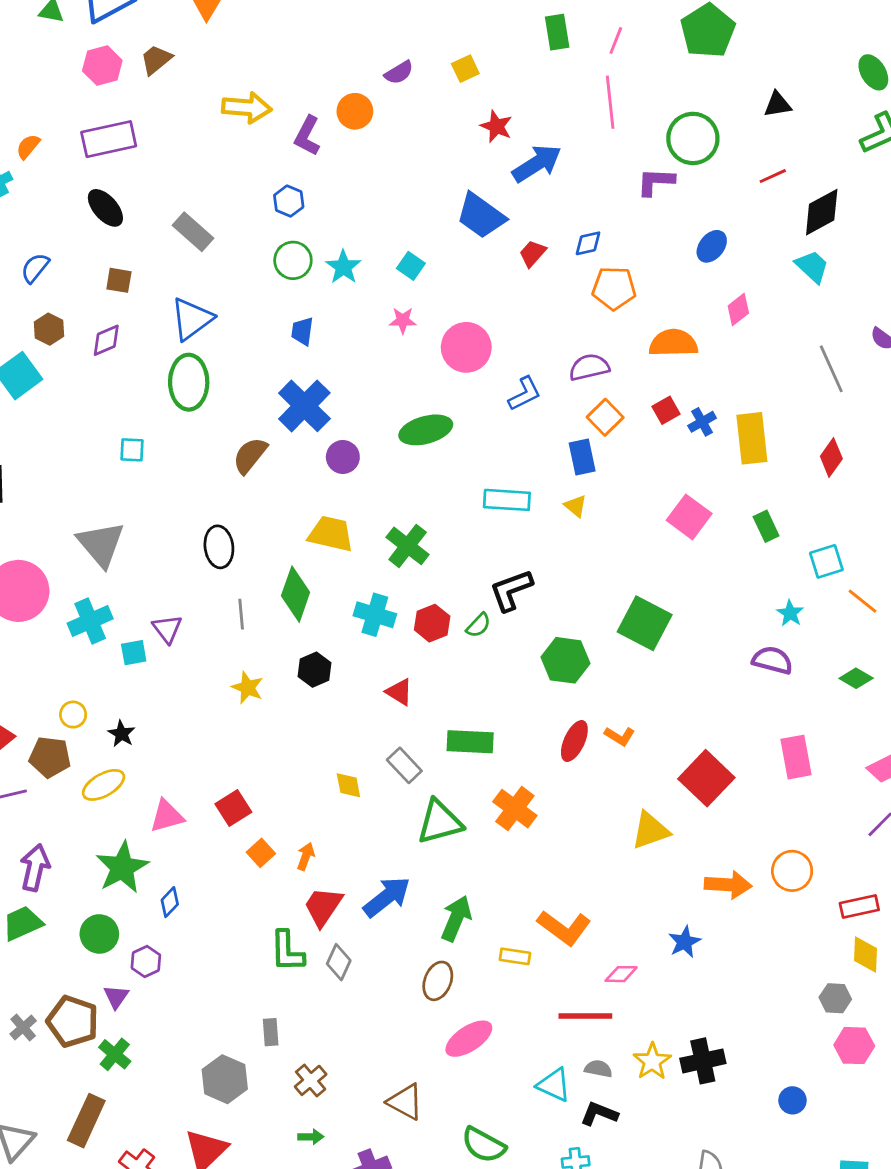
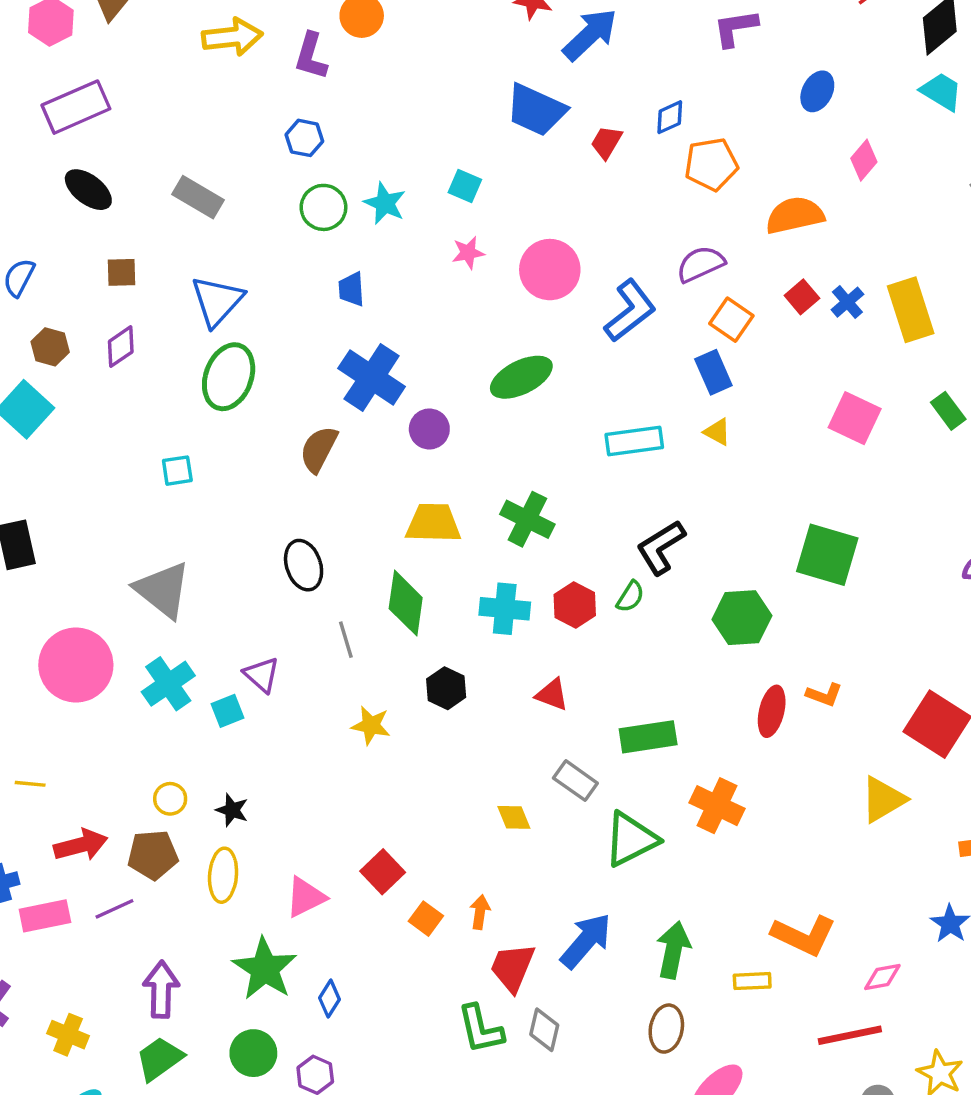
green ellipse: (189, 382) -> (229, 377), turned 32
blue L-shape: (525, 394) -> (630, 311), size x1.4
yellow ellipse: (104, 785) -> (223, 875), turned -45

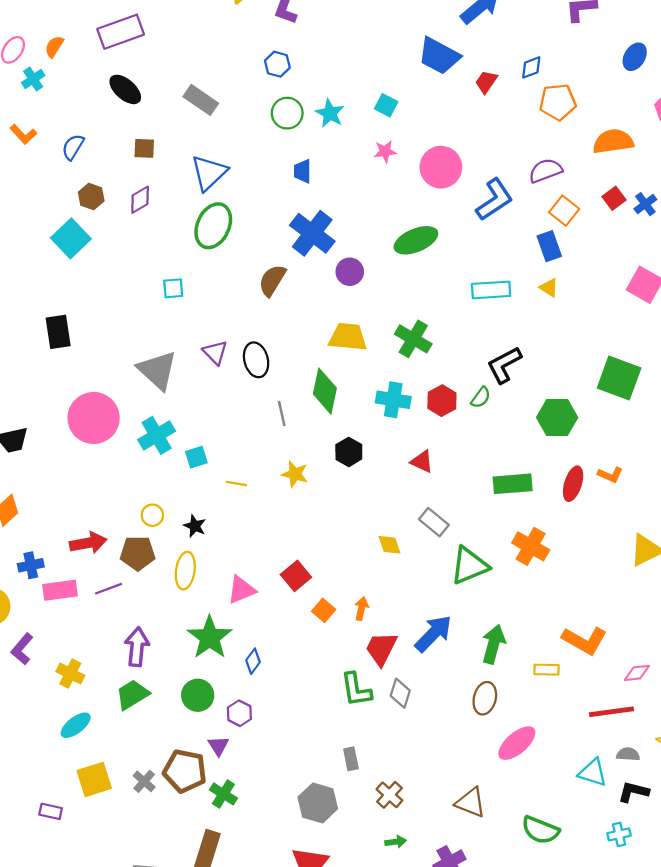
purple triangle: (262, 675) -> (215, 352), moved
green rectangle: (648, 737) -> (513, 484), moved
yellow line: (30, 784) -> (236, 484), moved

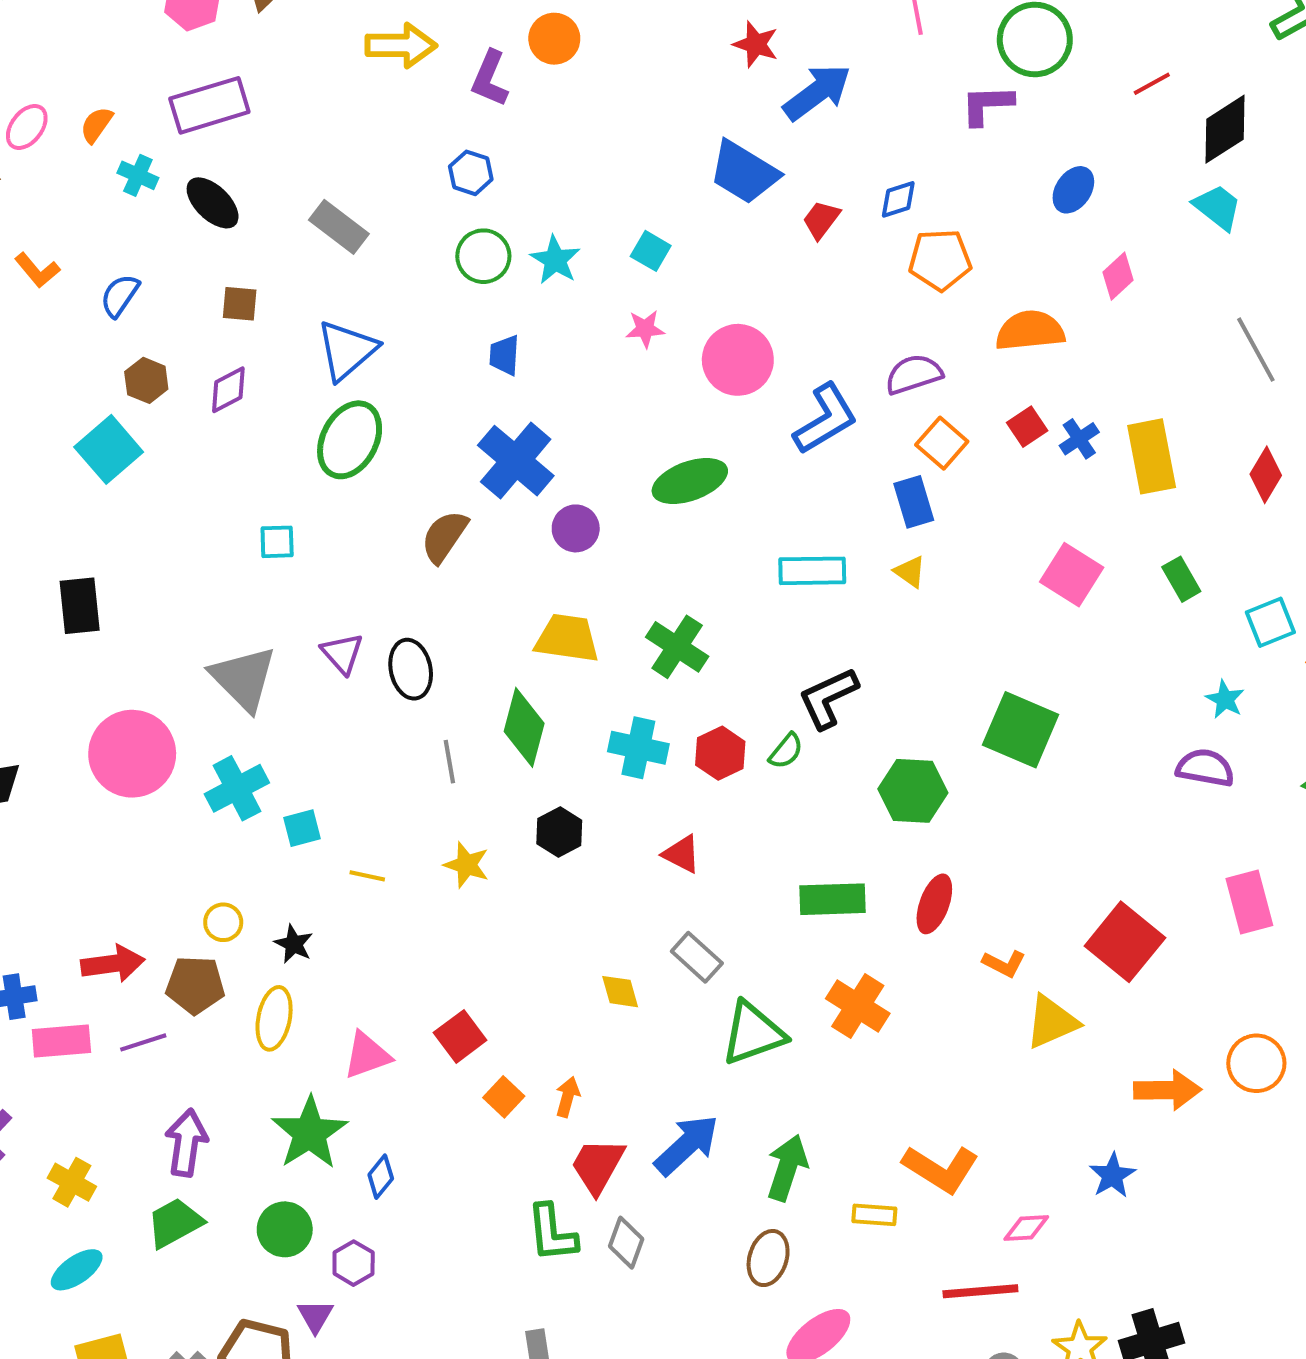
cyan cross: (33, 79) -> (138, 175), moved, turned -35
orange L-shape: (610, 475) -> (1004, 964), moved

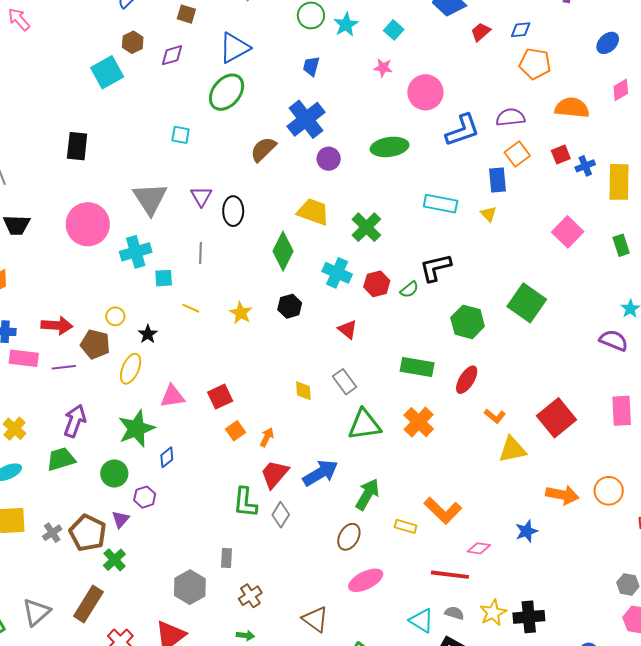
gray line: (449, 762) -> (200, 253), moved

